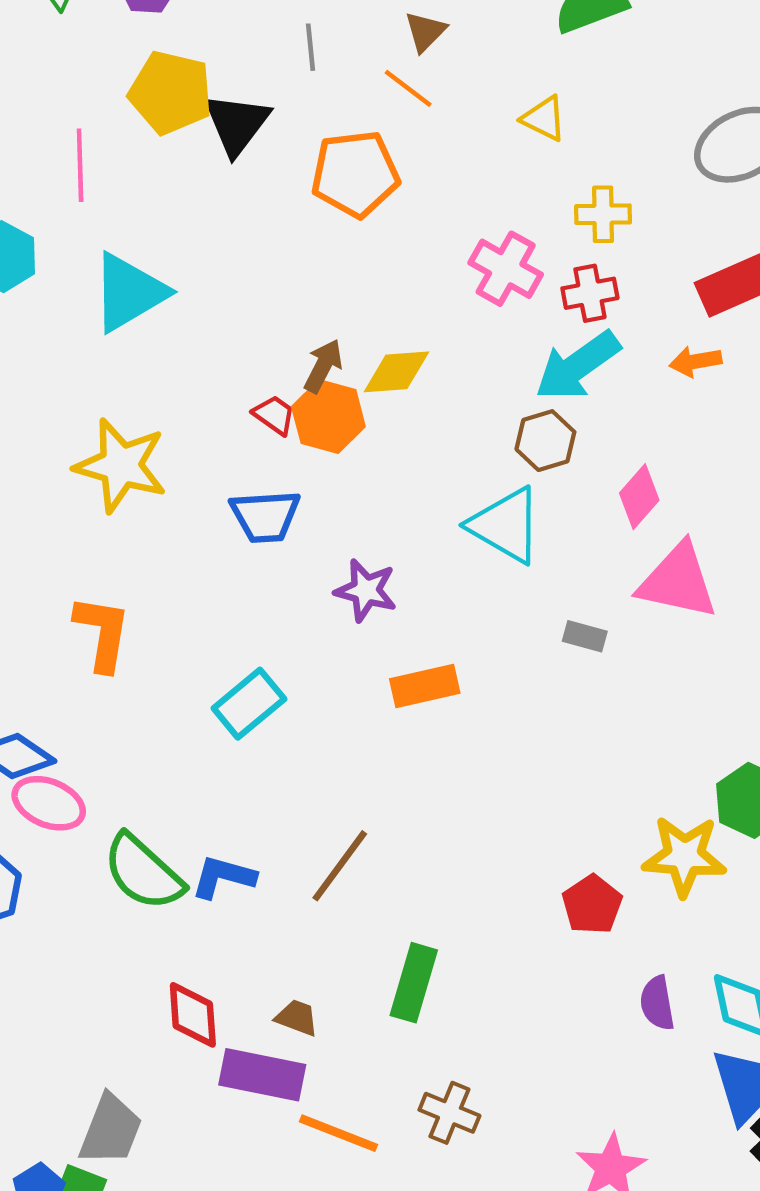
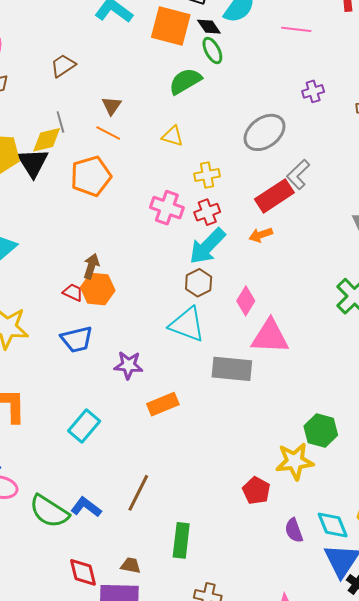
yellow diamond: (396, 372) -> (47, 140), moved
gray rectangle: (585, 636) -> (232, 369), size x2.0
blue L-shape: (223, 877) -> (86, 507), turned 32

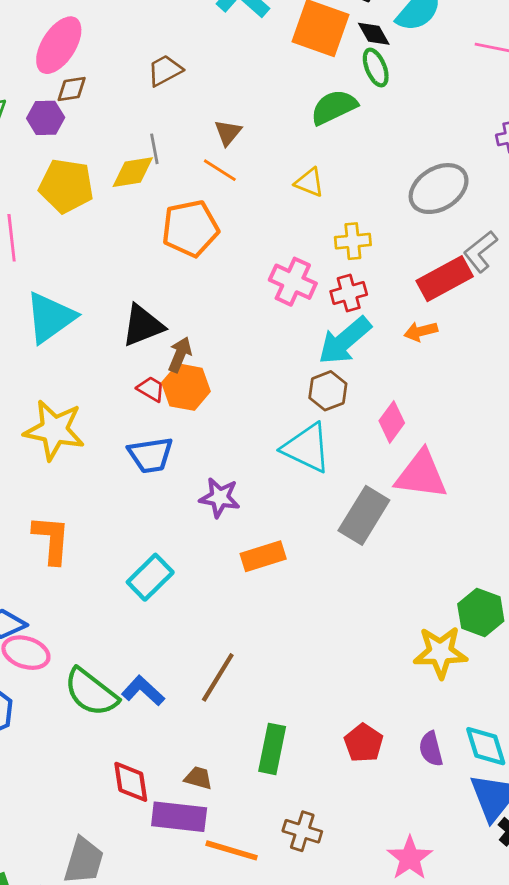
black triangle: (33, 163) -> (143, 326), moved, turned 36
gray rectangle: (232, 369) -> (364, 515), turned -69
red pentagon: (256, 491) -> (364, 743), moved

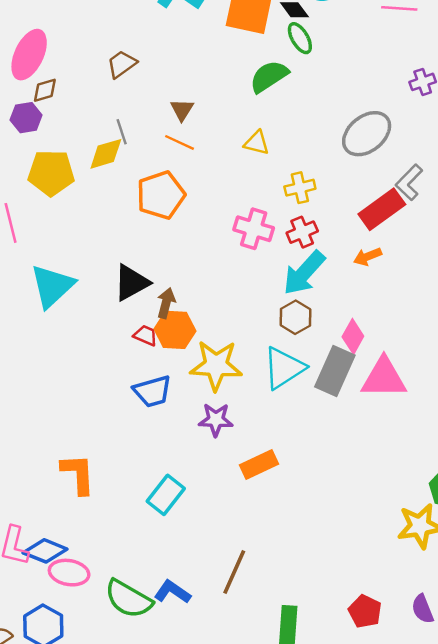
yellow star: (54, 430) -> (216, 365), moved
cyan triangle: (307, 448) -> (284, 368), turned -51
gray rectangle: (364, 515) -> (335, 371), moved

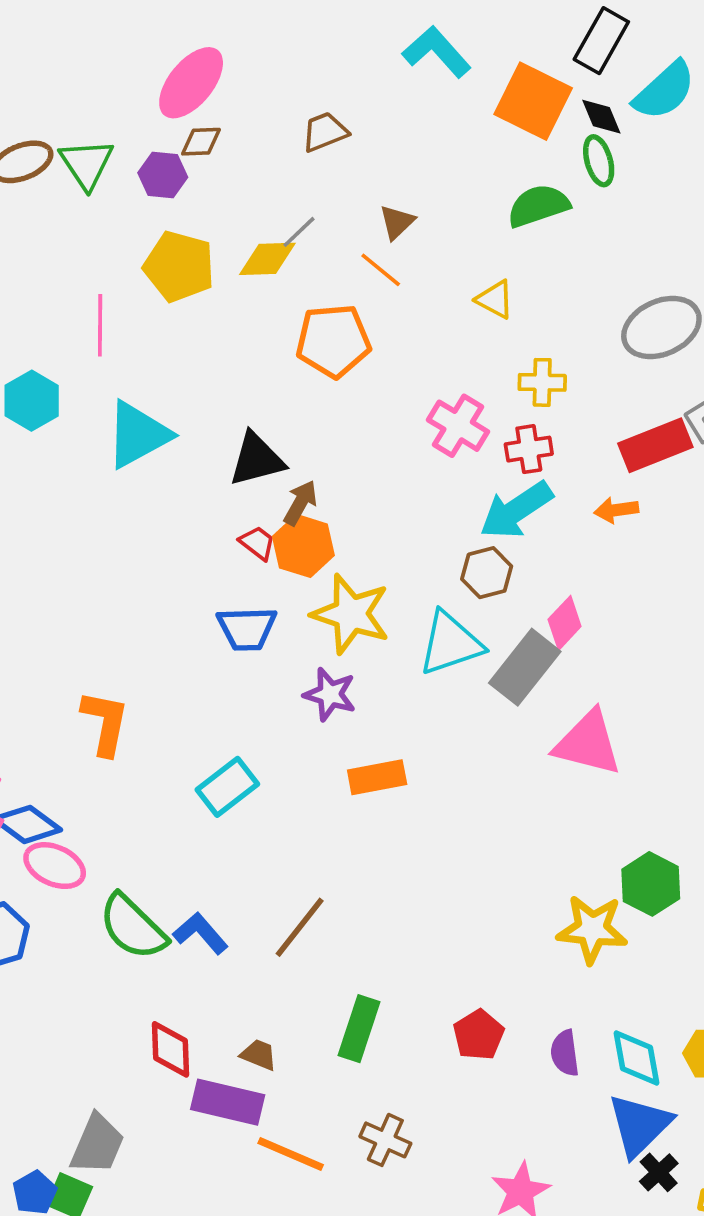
gray line: (122, 132) -> (299, 232), turned 50
pink triangle: (384, 378) -> (588, 743), moved

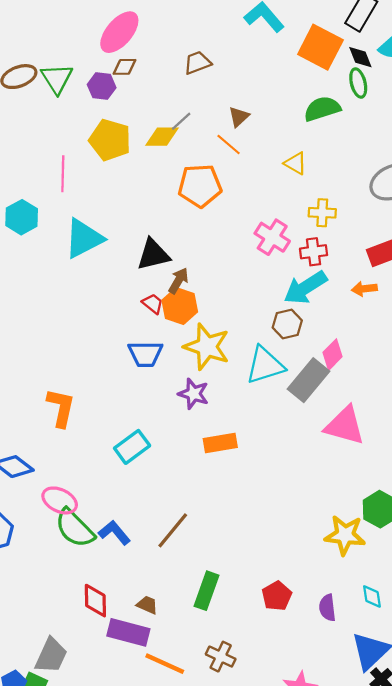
pink ellipse: (55, 866) -> (60, 500), moved
cyan diamond: (636, 1058) -> (372, 596), moved, size x0.7

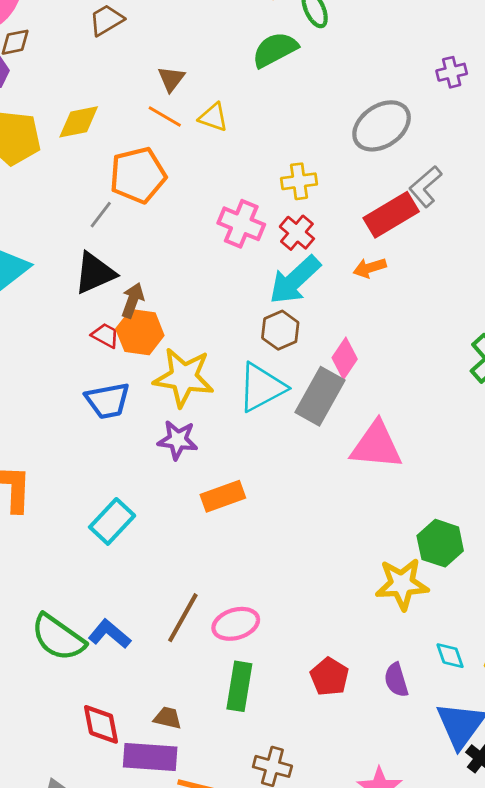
gray line: (181, 121) -> (101, 215), moved
yellow triangle: (296, 163) -> (213, 117), moved
red cross: (314, 252) -> (297, 233), turned -32
pink ellipse: (60, 500) -> (236, 624), moved, turned -32

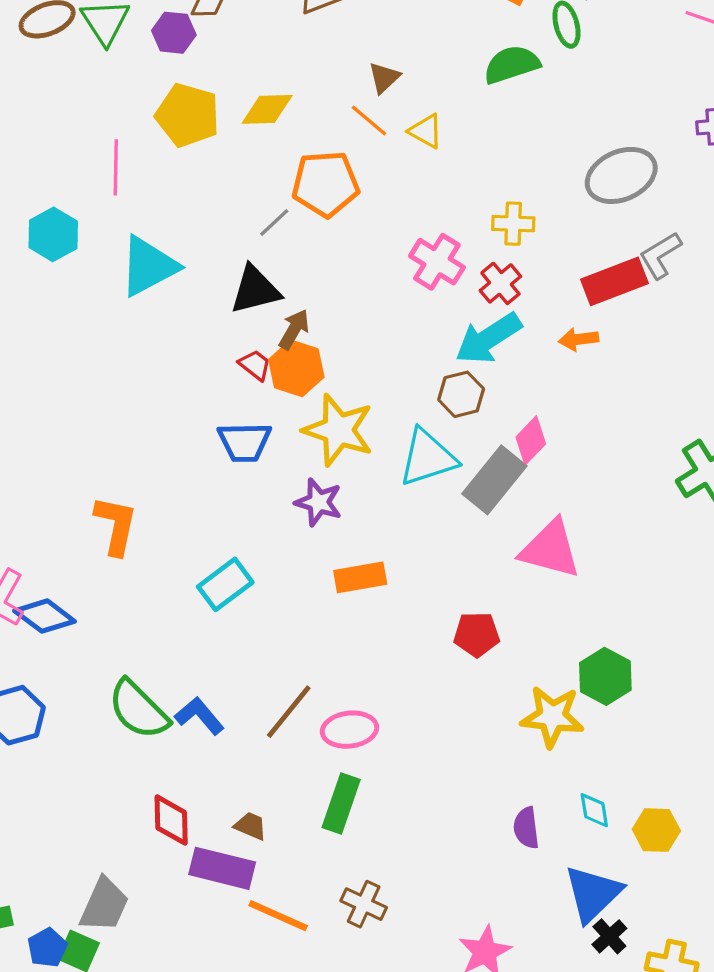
red pentagon: (330, 677) -> (477, 634), moved, turned 30

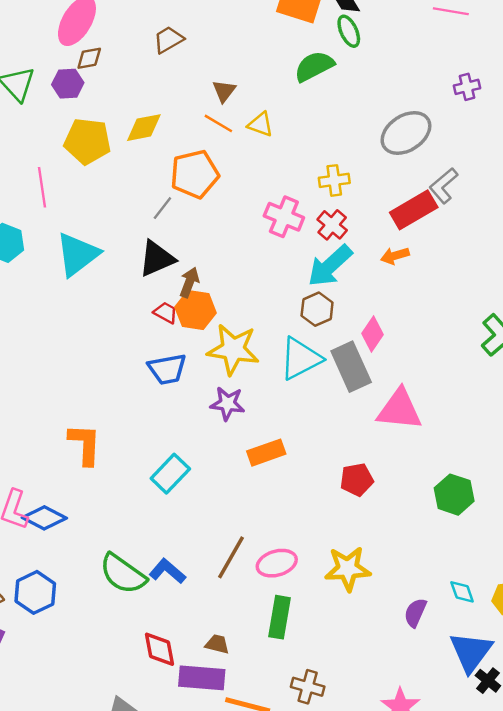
gray rectangle: (494, 480) -> (351, 367), turned -54
yellow star: (552, 717) -> (348, 569), moved
purple semicircle: (526, 828) -> (415, 613), turned 40

